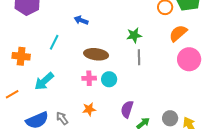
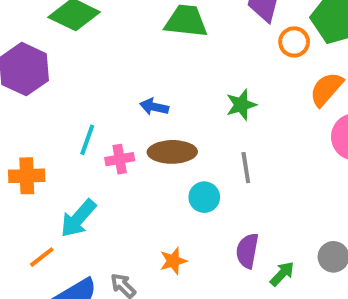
blue arrow: (81, 20) -> (154, 107), moved
gray line: (139, 57) -> (246, 168), moved
pink cross: (89, 78) -> (120, 159), moved
orange line: (12, 94) -> (42, 257), moved

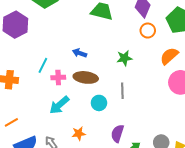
orange circle: (294, 42) -> (148, 31), moved
cyan arrow: (78, 218) -> (59, 105), moved

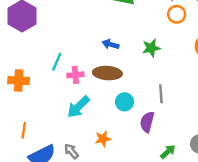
blue arrow: (80, 53) -> (110, 44), moved
gray line: (122, 91) -> (161, 94), moved
orange line: (11, 122) -> (24, 130), turned -48
purple semicircle: (117, 133) -> (147, 122), moved

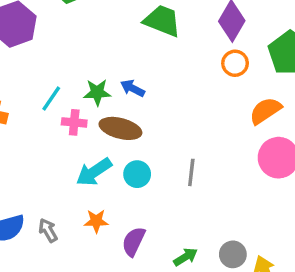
green star: (151, 48) -> (97, 92), moved
cyan arrow: (78, 107) -> (94, 172), moved
purple semicircle: (147, 122) -> (134, 241), moved

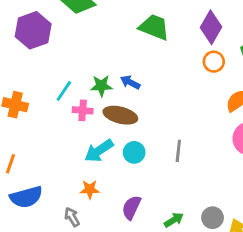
orange star: (96, 221) -> (90, 189), moved
gray arrow: (48, 230) -> (72, 217), moved

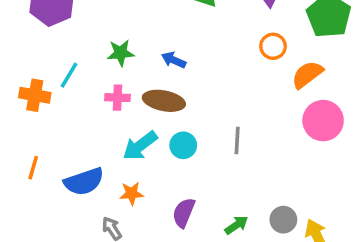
orange circle: (214, 62) -> (273, 46), moved
green star: (101, 86) -> (121, 53), moved
cyan line: (64, 91) -> (69, 75), moved
blue semicircle: (26, 197) -> (84, 182), moved

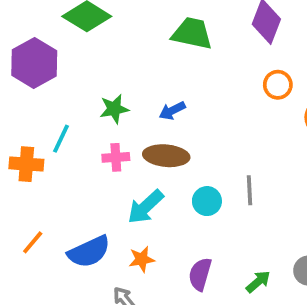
blue arrow: (174, 60) -> (172, 111), turned -45
cyan circle: (183, 145) -> (207, 201), moved
orange line: (33, 168) -> (33, 242), turned 30

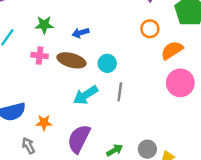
cyan circle: (207, 201) -> (107, 63), moved
cyan arrow: (145, 207) -> (86, 95), moved
purple semicircle: (200, 274) -> (79, 139), size x1.4

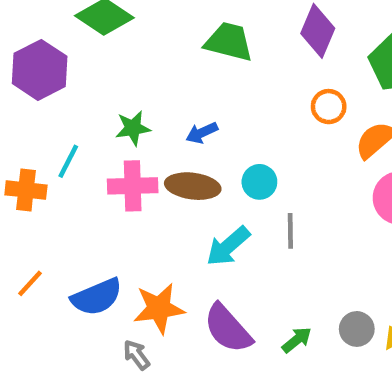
pink cross: (40, 56) -> (133, 186), size x1.5
orange star: (44, 123) -> (159, 308), size x1.6
purple semicircle: (79, 139) -> (228, 329), turned -60

